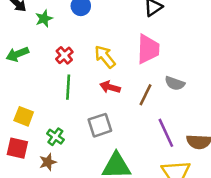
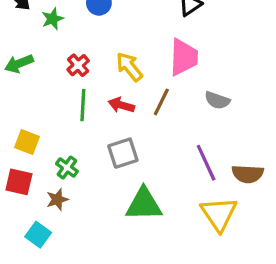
red arrow: (110, 87) -> (121, 105), moved
brown line: (146, 95) -> (161, 102), moved

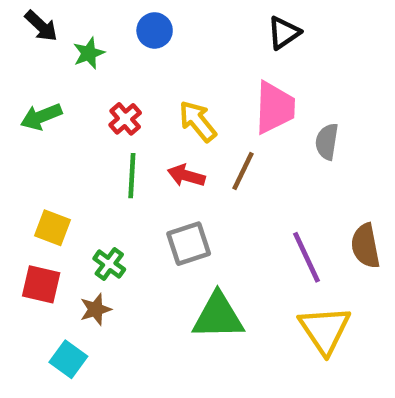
gray semicircle: (217, 100) -> (327, 142), moved, turned 80
brown semicircle: (248, 174) -> (365, 246), moved, turned 76

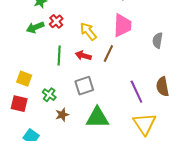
green arrow: (41, 117) -> (35, 27), moved
red cross: (125, 119) -> (56, 21), moved
gray semicircle: (327, 142) -> (158, 40), moved
brown star: (96, 309) -> (62, 115), moved

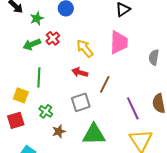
brown line: (108, 54) -> (105, 84), moved
green line: (59, 56) -> (39, 77), moved
red square: (19, 104) -> (16, 120), turned -30

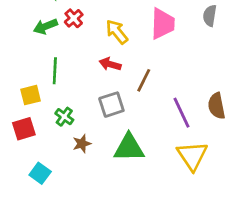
gray semicircle: (154, 57) -> (210, 16), moved
yellow square: (21, 95) -> (31, 95), turned -35

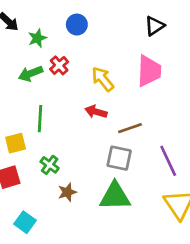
brown line: (144, 80) -> (130, 128), turned 45
gray square: (111, 105) -> (119, 158), moved, turned 30

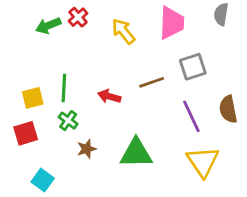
red arrow: (96, 112) -> (109, 96), moved
green line: (40, 119) -> (64, 88), moved
gray square: (119, 158) -> (193, 67), moved, turned -30

